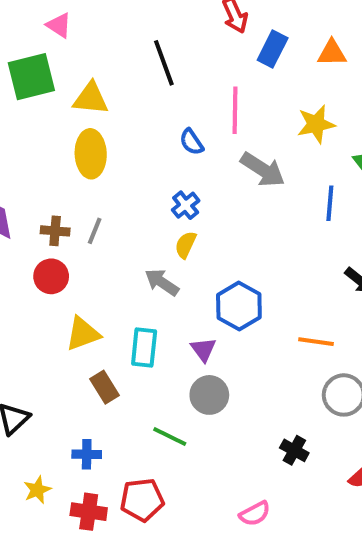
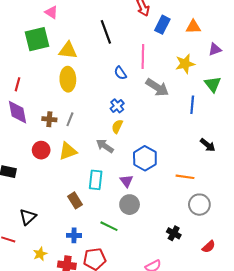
red circle: (51, 276) -> (41, 150), moved
yellow triangle: (83, 334) -> (68, 151), moved
blue cross: (87, 454) -> (74, 235), moved

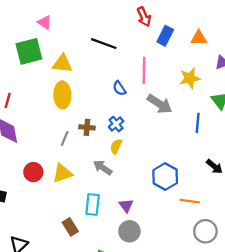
black line: (106, 32) -> (104, 44), turned -50
brown cross: (49, 119) -> (87, 127), moved
blue hexagon: (145, 158) -> (165, 177), moved

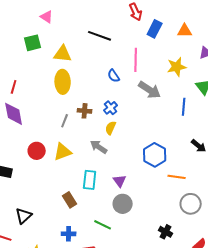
green square: (29, 51) -> (33, 43), size x0.7

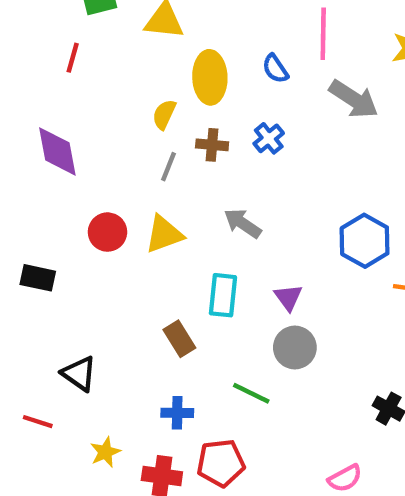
yellow ellipse: (63, 82) -> (210, 77), moved
red line: (14, 87) -> (73, 58), moved
yellow semicircle: (111, 128) -> (164, 114), moved
black triangle: (24, 216) -> (79, 374), turned -42

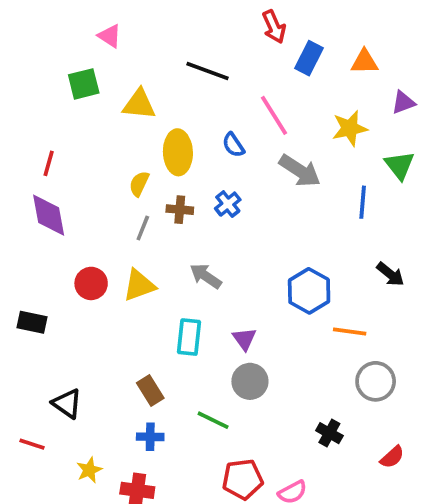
pink line: (323, 34) -> (274, 115), turned -33
red line: (73, 58) -> (49, 163), moved
brown rectangle: (179, 339) -> (150, 391), moved
red pentagon: (221, 463) -> (243, 479), moved

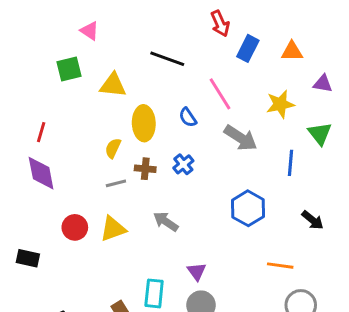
purple triangle: (403, 102) -> (323, 84), turned 30
gray line: (143, 228) -> (116, 183), turned 54
blue hexagon: (309, 291) -> (248, 208), moved
cyan rectangle: (189, 337) -> (154, 293), moved

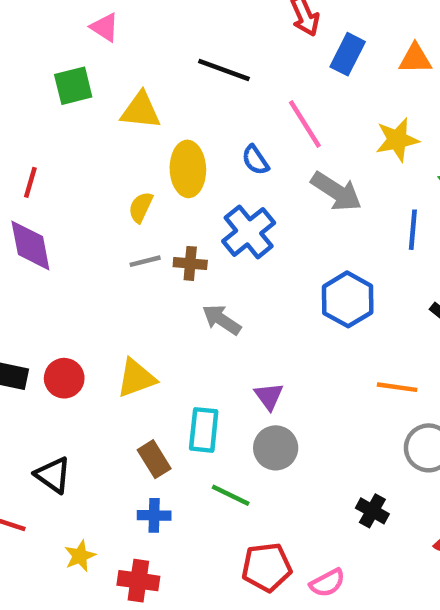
blue cross: (183, 164) -> (249, 232), size x1.6
brown cross: (145, 169) -> (190, 263), moved
red circle: (75, 227) -> (64, 378), moved
yellow triangle: (113, 229) -> (136, 378), moved

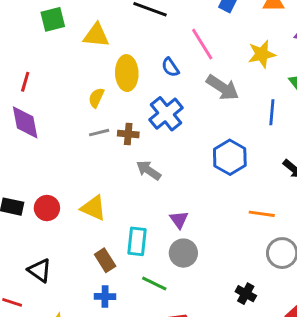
yellow triangle: (136, 378) -> (93, 208), turned 44

